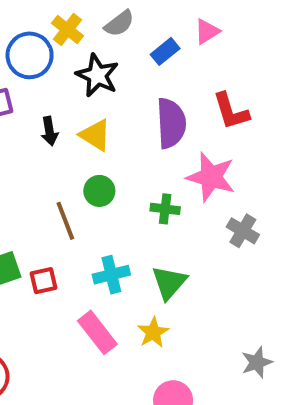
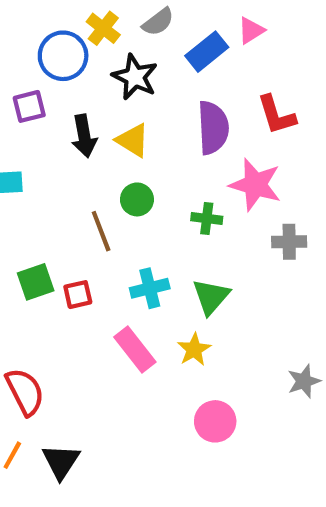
blue rectangle: (165, 51) -> (207, 52), size x1.4
black arrow: (50, 131) -> (84, 136), size x1.4
gray cross: (243, 231) -> (289, 242), turned -32

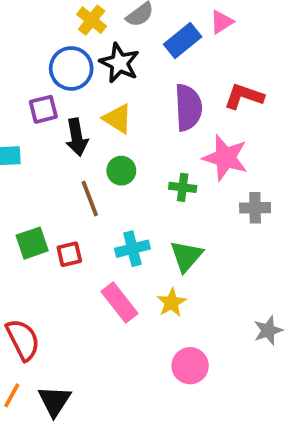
blue circle: (63, 56) -> (71, 68), moved
purple square: (29, 106) -> (43, 109), moved
red L-shape: (276, 115) -> (244, 96), turned 126
black arrow: (84, 136) -> (77, 137), moved

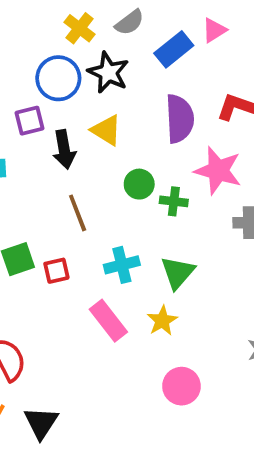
green circle: (121, 171) -> (139, 184), moved

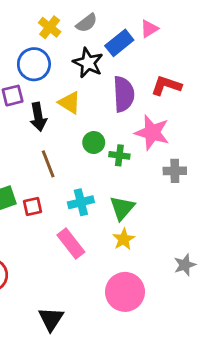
black star: (108, 72) -> (88, 63), moved
yellow star: (162, 321) -> (124, 239), moved
pink circle: (181, 386) -> (125, 292), size x1.4
black triangle: (41, 423) -> (51, 319), moved

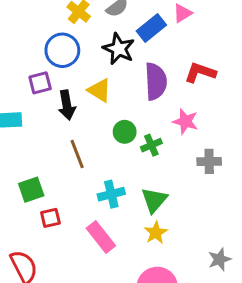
pink star: (152, 133) -> (185, 121), size x0.7
green cross: (119, 155) -> (151, 145), turned -30
red square: (33, 207) -> (50, 218), moved

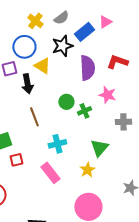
black star: (119, 49) -> (62, 46), turned 30
yellow triangle: (99, 90) -> (42, 66), moved
green triangle: (154, 200) -> (99, 148), moved

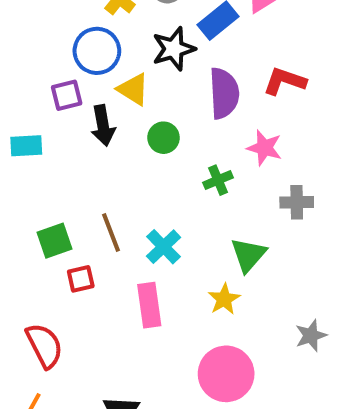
green circle: (66, 102) -> (163, 138), moved
brown line: (34, 117) -> (111, 233), moved
cyan cross: (57, 144) -> (163, 247), turned -30
pink rectangle: (50, 173) -> (149, 305), turned 30

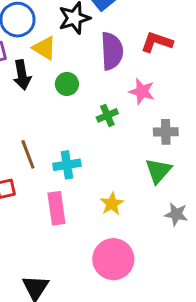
cyan cross: (163, 247) -> (67, 165), turned 35
green triangle: (248, 255) -> (158, 171), moved
gray star: (311, 335) -> (176, 214), moved, turned 30

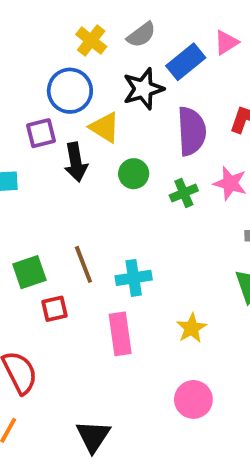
green cross: (107, 115) -> (184, 193), moved
pink circle: (113, 259) -> (193, 399), size x0.7

